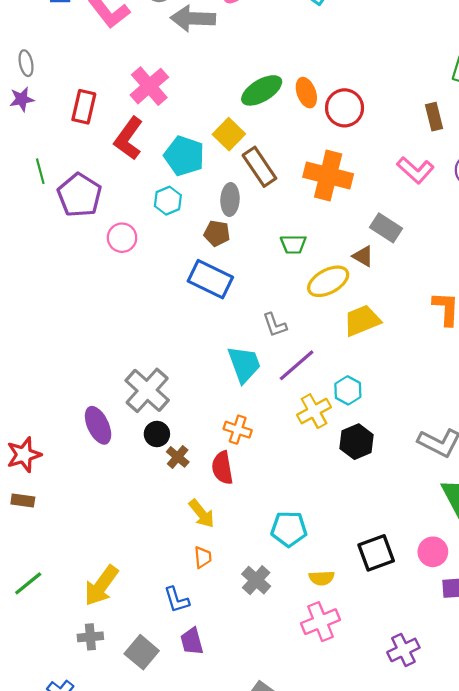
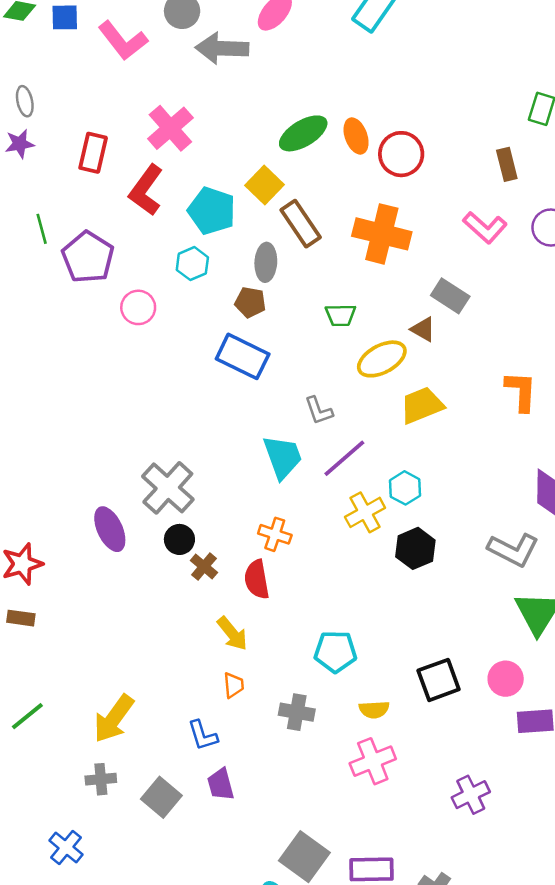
gray cross: (256, 580) -> (297, 712), turned -32

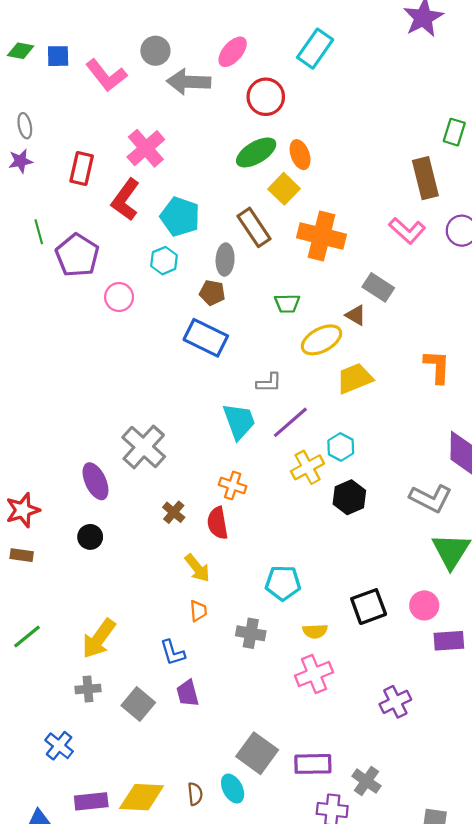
red circle: (401, 154) -> (266, 97), moved
brown rectangle: (507, 164) -> (425, 178), size x1.5
yellow square: (265, 185) -> (284, 189), moved
gray L-shape: (319, 411) -> (269, 383), turned -70
black circle: (179, 539) -> (90, 537), moved

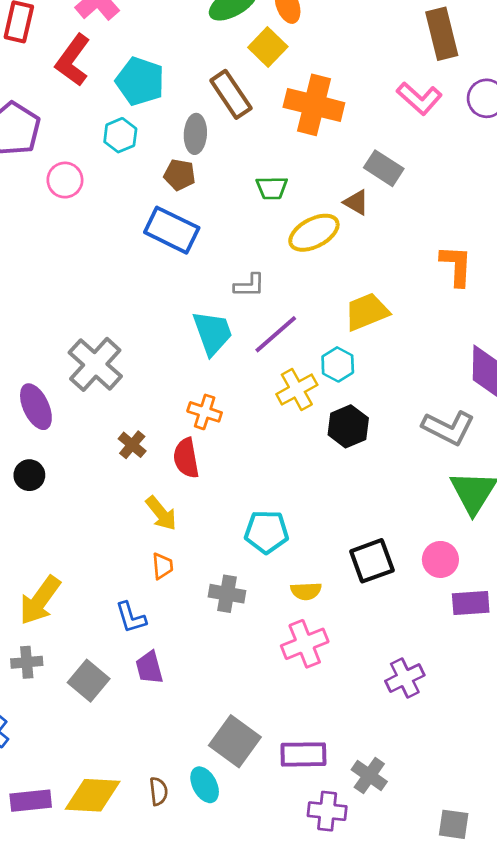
yellow trapezoid: (355, 378) -> (367, 312), moved

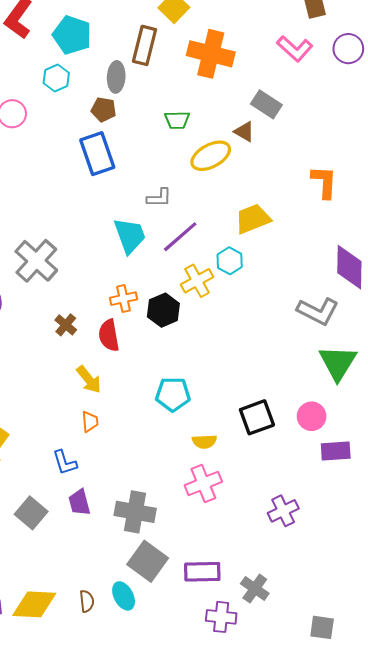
brown rectangle: (231, 94) -> (145, 45), turned 48
blue rectangle: (172, 230) -> (97, 154), turned 45
orange cross: (205, 412) -> (124, 299), turned -30
black hexagon: (348, 426) -> (163, 310), moved
gray cross: (227, 594) -> (135, 512), moved, size x1.4

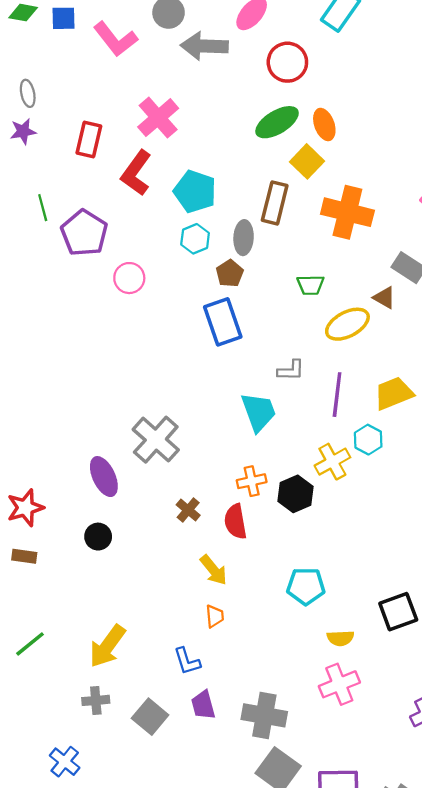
cyan hexagon: (56, 78) -> (195, 239), moved
brown pentagon: (104, 110) -> (230, 273), turned 30
purple line: (180, 237) -> (337, 395), moved, turned -42

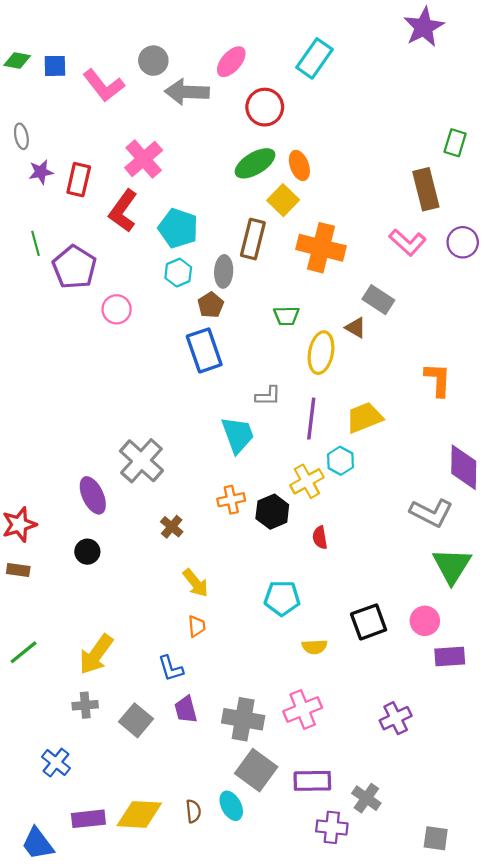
purple star: (23, 131) -> (41, 172), moved
yellow ellipse: (347, 324) -> (321, 353), turned -51
red semicircle: (235, 522) -> (320, 538), moved, size x0.7
pink cross: (339, 684) -> (303, 710), moved

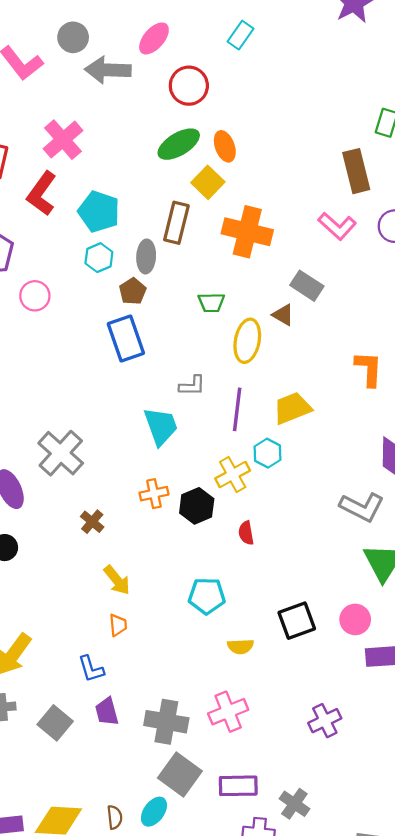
cyan rectangle: (315, 58) -> (241, 35), size x0.7
cyan ellipse: (231, 806) -> (154, 812), turned 64

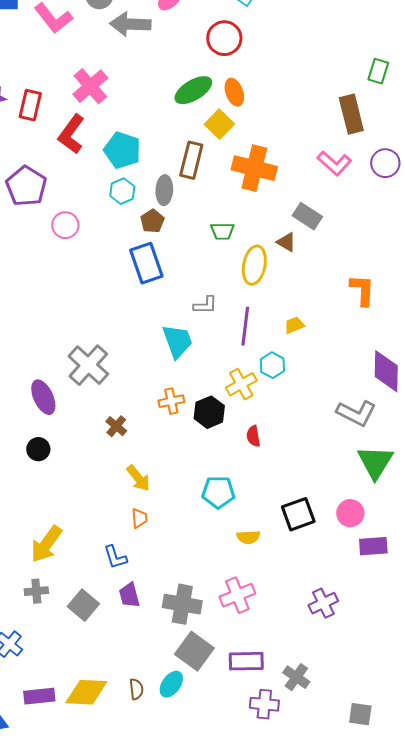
red circle: (189, 86) -> (224, 38), moved
yellow trapezoid: (292, 408) -> (294, 325), size x0.6

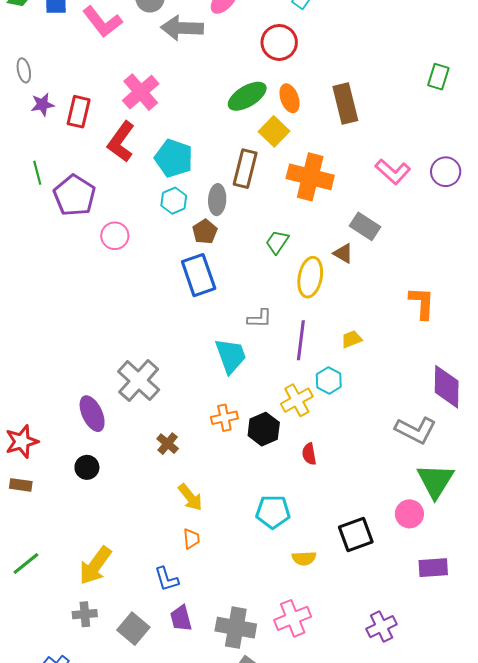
brown rectangle: (351, 114) -> (345, 103), moved
green trapezoid: (222, 231) -> (277, 242), turned 125
pink circle: (350, 513) -> (409, 514), moved

